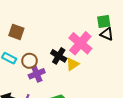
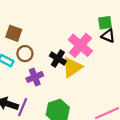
brown circle: (29, 61) -> (25, 54), moved
yellow triangle: (72, 64) -> (72, 67), size x1.5

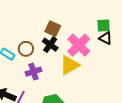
brown square: (14, 33) -> (53, 29), moved
black cross: (58, 58) -> (50, 45), moved

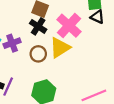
brown circle: (26, 49) -> (38, 54), moved
purple cross: (33, 72) -> (12, 43), moved

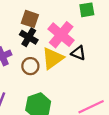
black triangle: (97, 17) -> (78, 53), moved

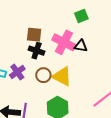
black triangle: (78, 53) -> (81, 46), moved
yellow triangle: (53, 58) -> (62, 76), moved, turned -45

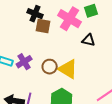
pink cross: (64, 42) -> (70, 19), moved
black cross: (37, 51) -> (35, 14), moved

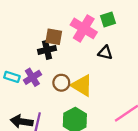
black cross: (35, 14) -> (47, 50), moved, turned -35

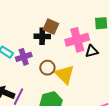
pink cross: (84, 28) -> (77, 40), moved, turned 30
black triangle: (105, 53) -> (92, 51), turned -40

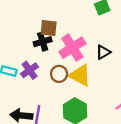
pink cross: (77, 40) -> (72, 48), moved
black triangle: (92, 51) -> (103, 52), moved

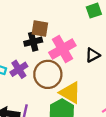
brown circle: (59, 74) -> (48, 74), size x1.6
yellow triangle: (80, 75) -> (70, 93), moved

